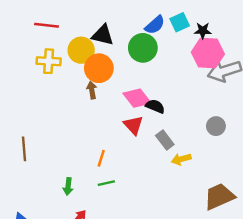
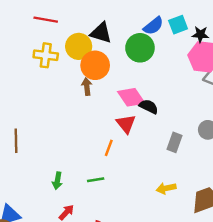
gray rectangle: (165, 140) -> (174, 142), moved, turned 54
orange line: (101, 158) -> (109, 148), moved
yellow arrow: (181, 159) -> (166, 188), moved

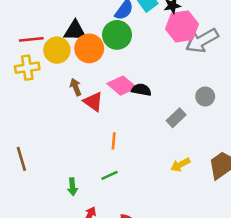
red line: (46, 20) -> (31, 39), moved
orange circle: (95, 65) -> (89, 48), moved
red triangle: (126, 124) -> (93, 102), moved
gray rectangle: (174, 142) -> (176, 118), turned 42

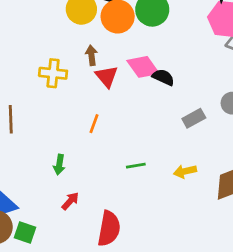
yellow cross: (27, 68) -> (53, 73), moved
orange line: (114, 141) -> (94, 124), moved
green line: (109, 175) -> (136, 166), moved

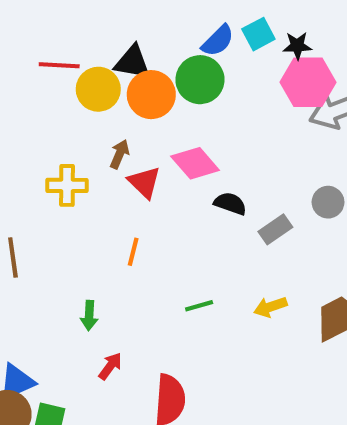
brown arrow: (92, 55) -> (120, 154), turned 36
black semicircle: (163, 77) -> (230, 204), moved

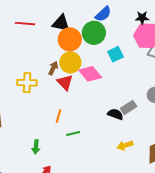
cyan square: (258, 34) -> (115, 54), moved
yellow circle: (98, 89) -> (70, 62), moved
black semicircle: (230, 204) -> (115, 114), moved
green line: (199, 306) -> (73, 133), moved

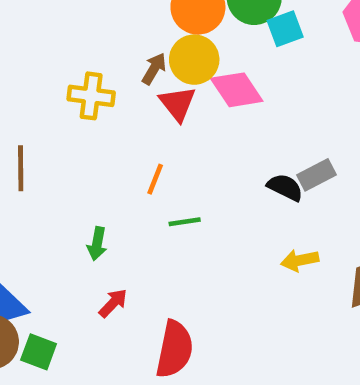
cyan square: (115, 54) -> (285, 29), moved

